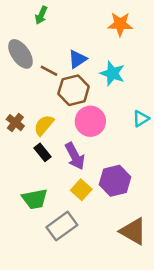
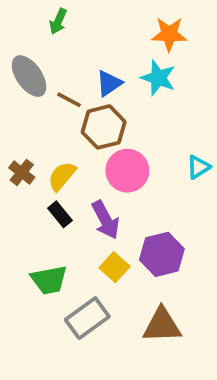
cyan star: (112, 73) -> (158, 78), moved
brown triangle: (133, 231) -> (162, 325), moved, turned -32

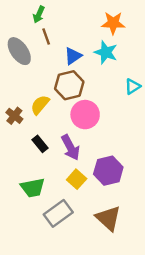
brown line: (69, 100) -> (46, 36), moved, turned 42
cyan triangle: (198, 167) -> (133, 86), moved
yellow semicircle: (62, 176) -> (40, 105), moved
brown triangle: (162, 325) -> (108, 218), turned 44

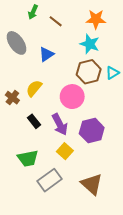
brown line: (46, 36) -> (56, 21), moved, turned -32
blue triangle: (73, 56) -> (46, 54), moved
brown hexagon: (69, 85) -> (89, 72), moved
purple hexagon: (108, 171) -> (92, 131), moved

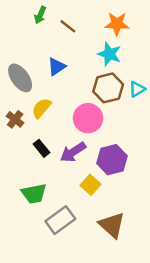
gray ellipse: (16, 43) -> (20, 78), moved
purple arrow: (60, 124) -> (73, 152), turned 85
yellow square: (65, 151) -> (91, 185), moved

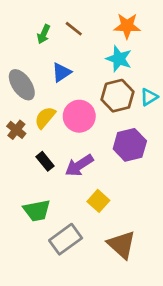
green arrow: (40, 15) -> (44, 34), moved
pink circle: (88, 118) -> (79, 116), moved
purple hexagon: (112, 160) -> (130, 145), moved

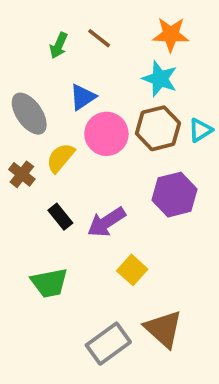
pink circle: (79, 116) -> (106, 134), moved
gray rectangle: (66, 239) -> (108, 344), moved

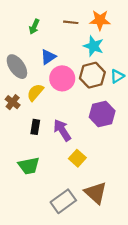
brown line: (99, 38) -> (71, 22), moved, turned -32
black rectangle: (60, 217) -> (35, 127), turned 48
purple arrow: (106, 222) -> (62, 130), turned 90

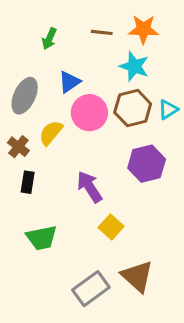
gray ellipse: (17, 67) -> (25, 96), turned 60
black rectangle: (35, 127) -> (28, 182), moved

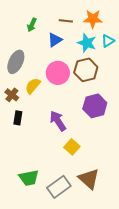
blue triangle: (69, 82) -> (55, 40), moved
cyan triangle: (168, 110) -> (108, 41), moved
green trapezoid: (42, 238) -> (29, 178), moved

